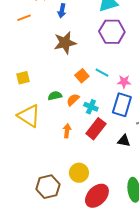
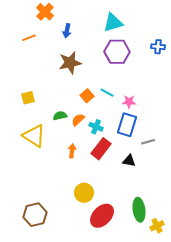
brown hexagon: (48, 187) -> (35, 215), moved

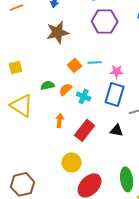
cyan line: (107, 93) -> (95, 62), turned -32
red rectangle: (101, 149) -> (85, 130), moved

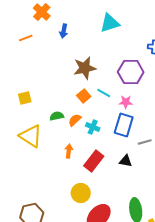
purple hexagon: (105, 21) -> (131, 72), moved
brown star: (58, 32) -> (85, 68), moved
cyan line: (95, 62) -> (104, 93), turned 32

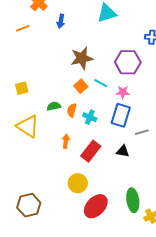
orange semicircle: (75, 120) -> (72, 110), turned -32

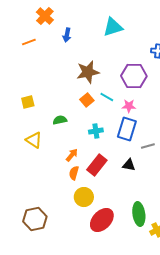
orange semicircle: (72, 110) -> (74, 173), moved
cyan cross: (90, 117) -> (96, 131), turned -32
yellow triangle: (28, 126) -> (34, 140), size x0.7
orange arrow: (66, 141) -> (72, 155), turned 32

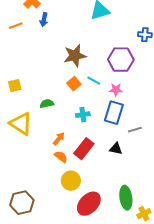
blue arrow: (67, 35) -> (44, 20), moved
yellow triangle: (34, 140) -> (21, 124), size x1.4
orange semicircle: (74, 173) -> (61, 157), turned 112

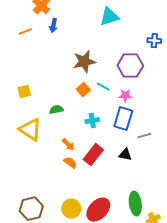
orange arrow: (59, 139) -> (68, 145), turned 96
yellow circle: (71, 181) -> (71, 209), moved

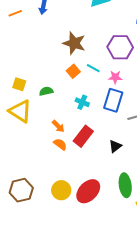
brown star: (84, 62) -> (74, 43), turned 30
yellow square: (24, 92) -> (19, 84), moved, turned 32
cyan cross: (92, 121) -> (82, 102), turned 32
black triangle: (125, 155) -> (115, 146), moved, turned -48

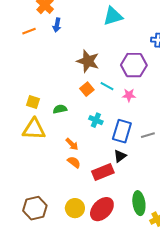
blue rectangle: (113, 100) -> (122, 131), moved
yellow triangle: (20, 111) -> (34, 129), turned -30
red rectangle: (83, 136) -> (103, 172), moved, turned 30
black triangle: (115, 146) -> (120, 156), moved

